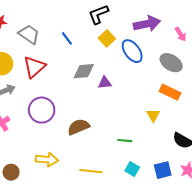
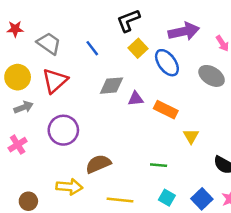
orange rectangle: (170, 92) -> (166, 110), moved
brown semicircle: (78, 127) -> (98, 164), moved
blue square: (163, 170) -> (202, 199), turned -30

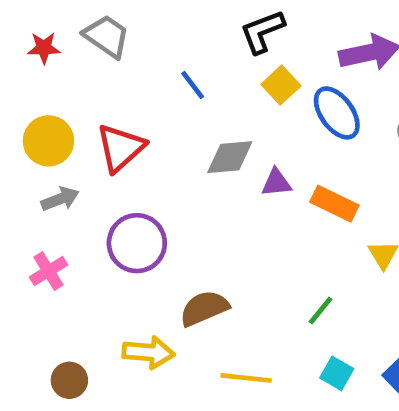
gray trapezoid: (49, 43) -> (107, 36), moved
green line: (159, 165) -> (320, 311), turned -56

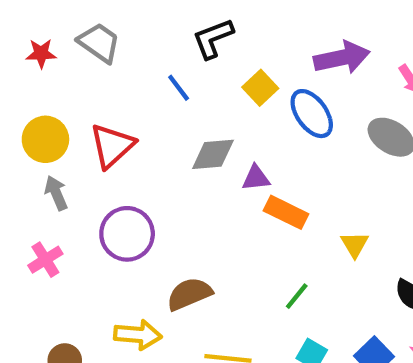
black L-shape: (262, 32) -> (213, 38), moved
gray arrow: (60, 199) -> (56, 193), turned -92
orange rectangle: (334, 204) -> (286, 212), moved

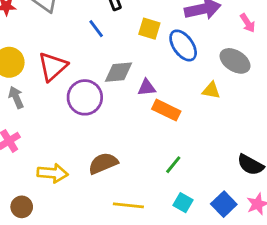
yellow square: (260, 88) -> (149, 29), turned -30
purple circle: (127, 234) -> (85, 97), moved
yellow triangle: (355, 245) -> (211, 90), moved, turned -48
yellow arrow: (138, 335) -> (53, 173), moved

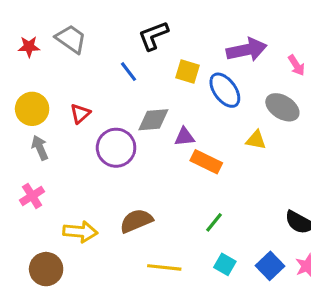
red triangle: (53, 67) -> (80, 114), size x0.6
brown circle: (22, 207) -> (46, 269), size x1.4

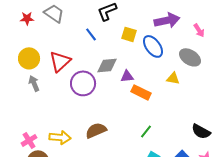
red triangle: (80, 114) -> (60, 61), size x1.6
pink cross: (32, 196) -> (29, 140), moved

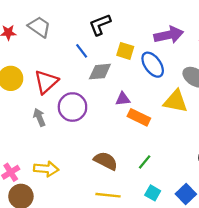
gray diamond: (107, 65) -> (100, 72), moved
yellow triangle: (173, 78) -> (176, 101), size x1.6
gray arrow: (34, 83) -> (39, 117), moved
brown semicircle: (96, 130) -> (106, 161), moved, turned 50

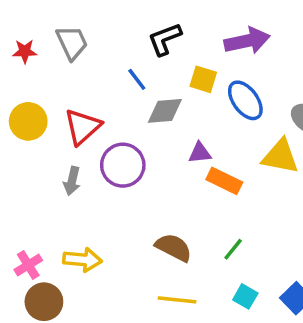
gray trapezoid: (39, 27) -> (72, 43), turned 30
purple arrow: (169, 35) -> (247, 41), moved
gray arrow: (39, 117) -> (72, 181), turned -144

